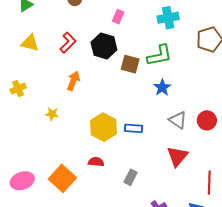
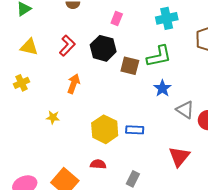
yellow cross: (18, 88) -> (22, 83), moved
gray triangle: (178, 120) -> (185, 110), moved

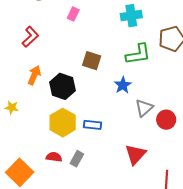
pink rectangle: (117, 19) -> (73, 14), moved
black hexagon: (103, 48) -> (62, 86), moved
green L-shape: (159, 56) -> (138, 54), moved
gray triangle: (185, 110) -> (144, 108), turned 42
gray rectangle: (133, 179) -> (77, 159), moved

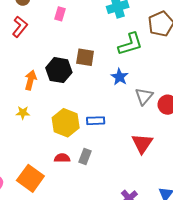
red L-shape: (30, 37) -> (20, 27), moved
black hexagon: (62, 86) -> (59, 70), moved
yellow star: (12, 107) -> (23, 113), moved

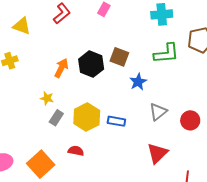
blue star: (120, 77) -> (138, 82), moved
gray triangle: (144, 96) -> (158, 112), moved
gray rectangle: (85, 156) -> (56, 118), moved

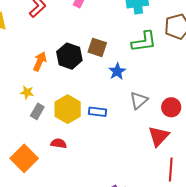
red triangle: (157, 153) -> (159, 136), moved

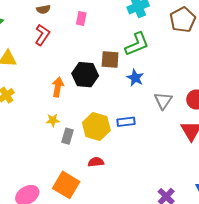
green L-shape: (144, 42) -> (137, 44), moved

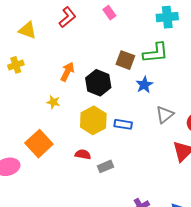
pink rectangle: (81, 19) -> (109, 13), turned -64
black hexagon: (85, 75) -> (98, 83), moved
gray rectangle: (68, 136) -> (106, 166), moved, turned 35
orange square: (66, 185) -> (39, 144), moved

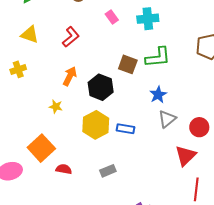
red L-shape: (67, 17) -> (71, 37), moved
cyan cross: (167, 17) -> (148, 19), moved
blue star: (144, 85) -> (158, 95), moved
red semicircle: (83, 154) -> (64, 169), moved

